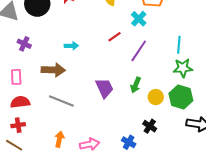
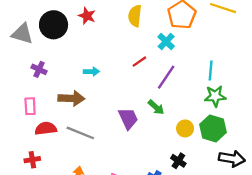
green arrow: (136, 85) -> (156, 107), moved, turned -70
red semicircle: (20, 102) -> (46, 128), moved

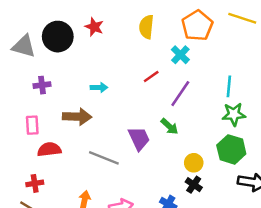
purple cross: (39, 69) -> (42, 85), turned -32
yellow circle: (185, 128) -> (194, 163), moved
gray line: (80, 133) -> (104, 158), moved

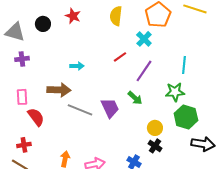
black circle: (58, 37) -> (43, 24), size x0.6
purple cross: (42, 85) -> (22, 59), moved
green star: (234, 114) -> (175, 92), moved
red semicircle: (49, 149) -> (36, 117), turned 60
gray line: (104, 158) -> (80, 110), moved

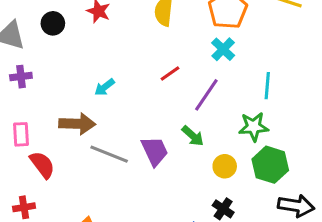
cyan cross: (144, 39) -> (223, 49), moved
cyan arrow: (77, 66) -> (105, 87), turned 144
yellow circle: (155, 128) -> (225, 166), moved

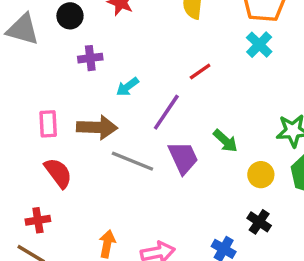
purple cross: (21, 77) -> (90, 58), moved
purple line: (206, 95) -> (166, 112), moved
pink rectangle: (21, 134) -> (48, 124), moved

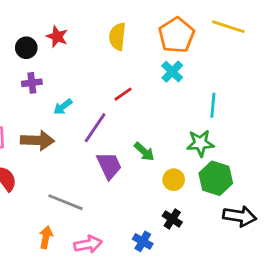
black circle: (70, 16) -> (26, 48), moved
gray line: (132, 161) -> (66, 202), moved

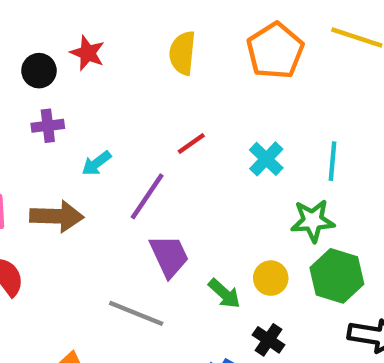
cyan cross: (172, 72) -> (266, 159), moved
green arrow: (144, 152) -> (224, 294), moved
gray line: (66, 202) -> (136, 313), moved

